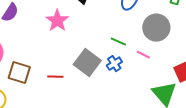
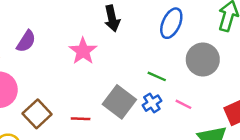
pink line: (143, 55) -> (183, 104), moved
brown square: (19, 73) -> (37, 114), turned 30

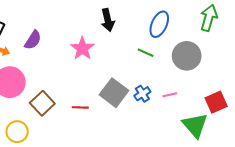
green line: (157, 76) -> (146, 53), moved
pink line: (183, 104) -> (170, 95), turned -40

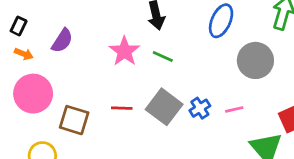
green line: (146, 53) -> (163, 56), moved
brown square: (42, 103) -> (74, 120), turned -30
red line: (80, 107) -> (122, 108), moved

